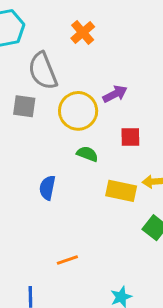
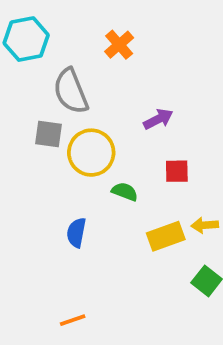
yellow circle: (78, 111) -> (91, 153), moved
yellow rectangle: (121, 191) -> (166, 236), turned -32
orange line: (67, 260) -> (73, 320), moved

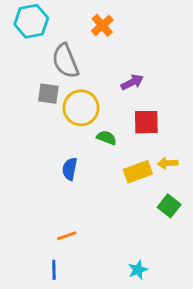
red square: (177, 171) -> (146, 122), size x1.4

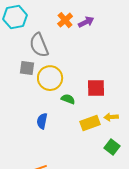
purple arrow: (132, 82) -> (86, 22), moved

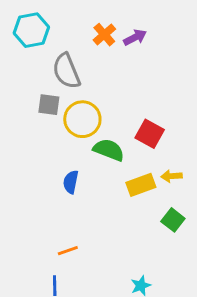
red square: (96, 88) -> (150, 134), turned 30
green semicircle: (68, 99) -> (109, 150), size x1.5

